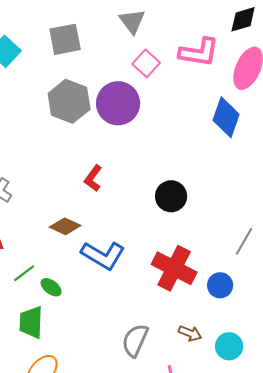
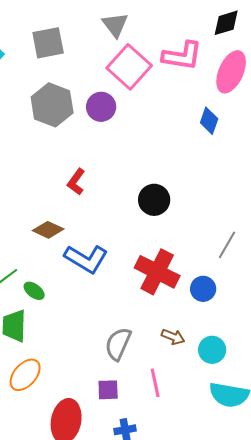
pink square: (146, 63) -> (129, 67), size x1.6
purple circle: (118, 103) -> (101, 107), size x0.7
blue diamond: (226, 117) -> (209, 121), size x0.7

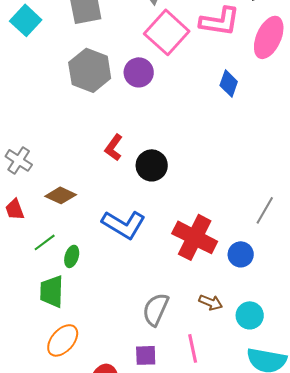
blue diamond: (209, 121) -> (229, 83), moved
black circle: (154, 200) -> (152, 165), moved
brown diamond: (48, 230) -> (61, 195), moved
green ellipse: (34, 291) -> (72, 256), turned 70

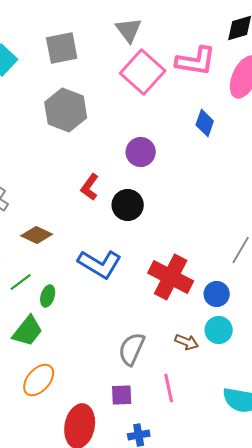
purple circle: (139, 72) -> (141, 152), moved
green trapezoid: (52, 291) -> (28, 331), turned -144
cyan circle: (250, 315) -> (219, 330), moved

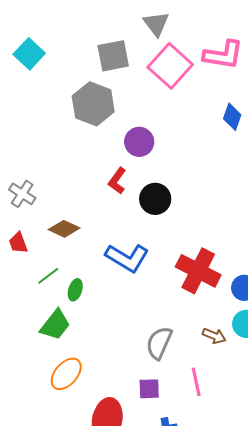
gray square: (62, 48) -> (113, 56), moved
purple circle: (141, 152) -> (139, 142), moved

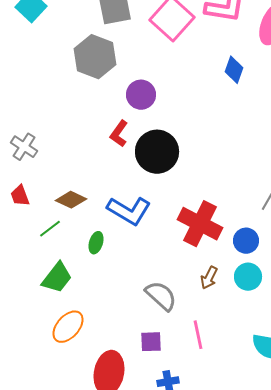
black circle: (155, 199) -> (157, 152), size x1.4
brown diamond: (64, 229) -> (71, 200), moved
green ellipse: (75, 290) -> (96, 243), moved
brown arrow: (214, 336) -> (209, 278), moved, turned 95
gray semicircle: (159, 343) -> (161, 296), turned 108

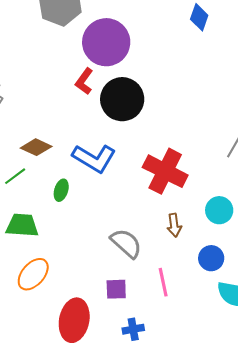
purple circle: (141, 95) -> (106, 42), size x1.6
blue circle: (246, 241) -> (211, 258), moved
cyan circle: (248, 277) -> (219, 210), moved
green trapezoid: (57, 278) -> (22, 225), turned -124
brown arrow: (209, 278) -> (174, 225), turned -35

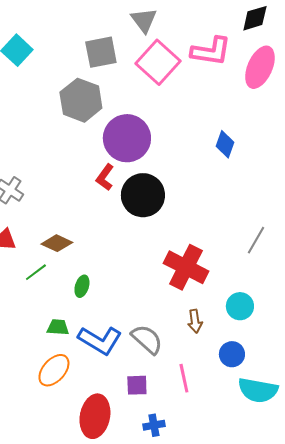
blue diamond: (199, 17) -> (225, 144), moved
blue L-shape: (94, 158) -> (100, 340), moved
green trapezoid: (22, 225) -> (58, 327), moved, size x0.7

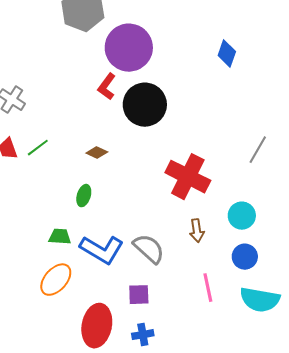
brown diamond: (57, 243) -> (97, 153), moved, size x0.7
green line: (36, 272) -> (38, 148), moved
blue circle: (232, 354) -> (245, 257), moved
pink line: (184, 378) -> (208, 288), moved
blue cross: (154, 425) -> (143, 335), moved

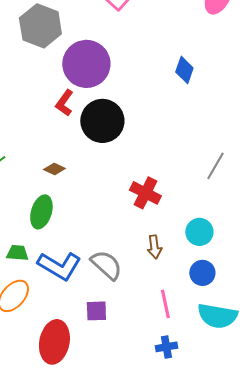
red cross: (188, 177) -> (145, 193), size x0.7
green ellipse: (84, 196) -> (41, 212), size x1.5
blue cross: (143, 335) -> (166, 347), moved

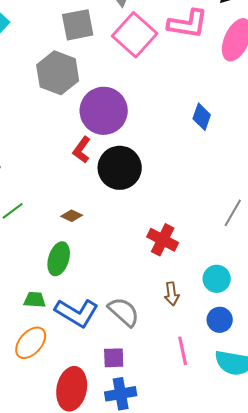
blue cross: (166, 347) -> (121, 394), moved, size x1.4

